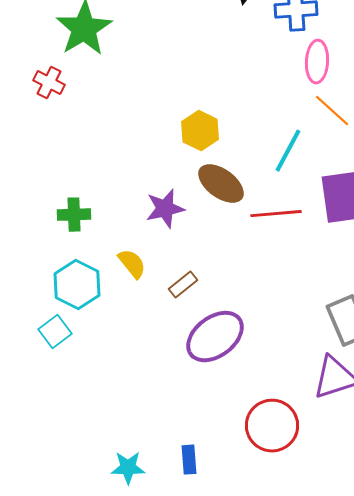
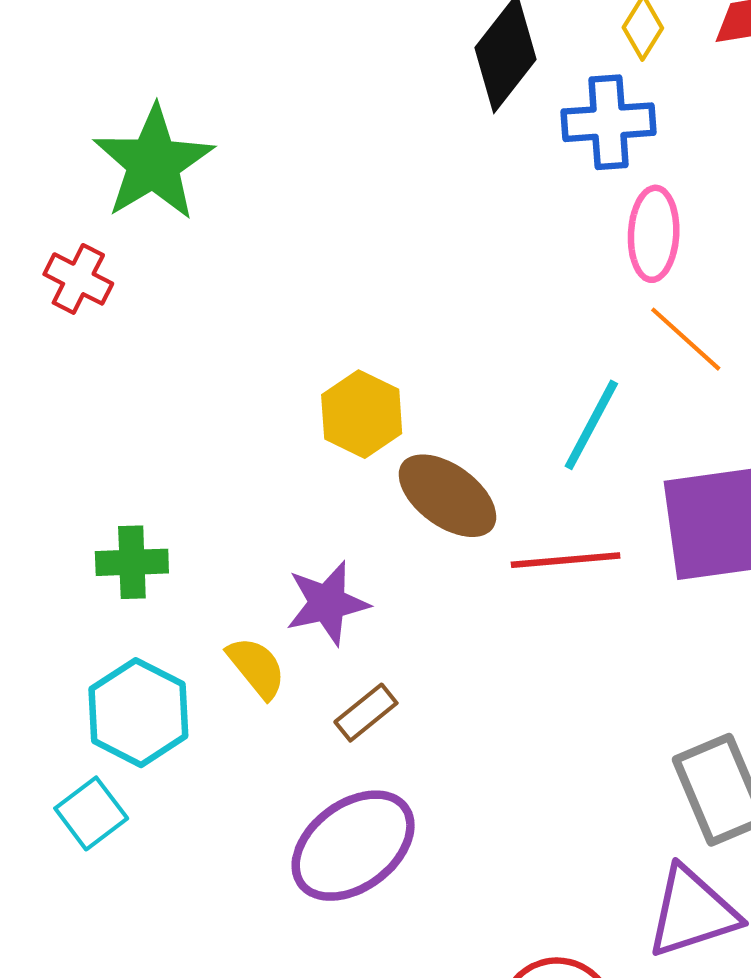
yellow hexagon: (200, 131) -> (362, 414), moved
purple star: (165, 209) -> (327, 603), moved
purple ellipse: (215, 337) -> (353, 846), moved

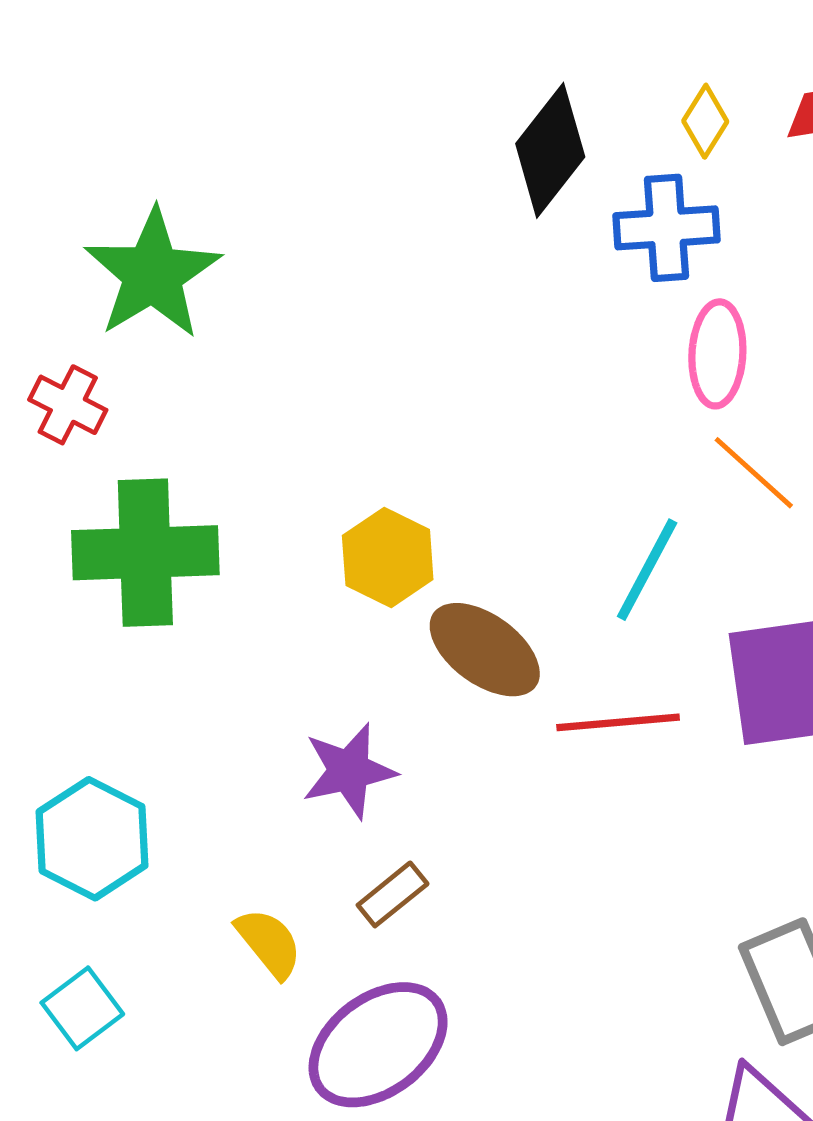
green cross: (132, 562) -> (145, 553), moved, size x1.8
yellow semicircle: (256, 667) -> (269, 943), moved
cyan hexagon: (138, 713) -> (92, 839), moved

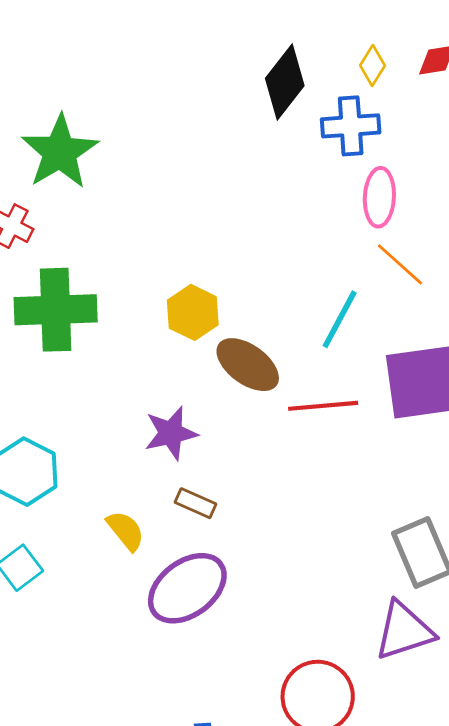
brown rectangle: (393, 894) -> (196, 503), turned 63

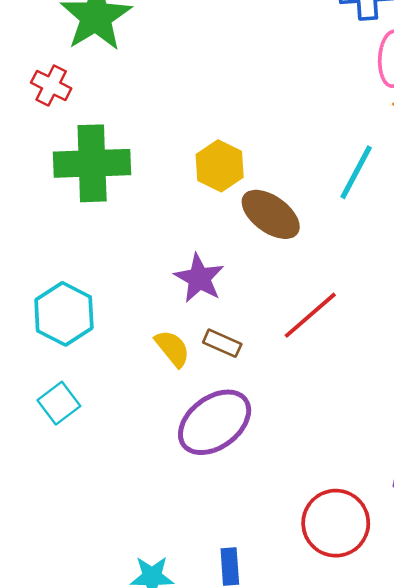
red line: (323, 406) -> (310, 315), moved, turned -36
purple star: (171, 433) -> (199, 278), turned -30
yellow semicircle: (126, 531) -> (172, 348), moved

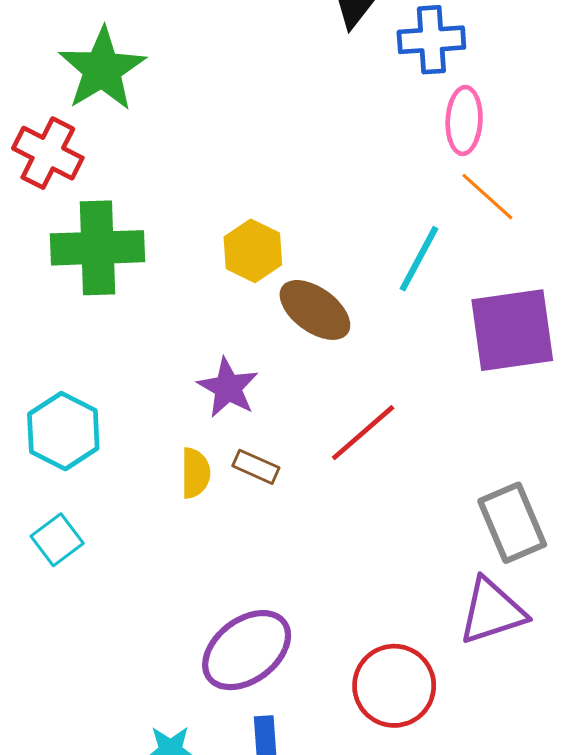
red cross: (51, 86) -> (48, 153), size x1.4
yellow semicircle: (172, 348) -> (195, 473), turned 39
purple ellipse: (215, 422) -> (247, 650), moved

